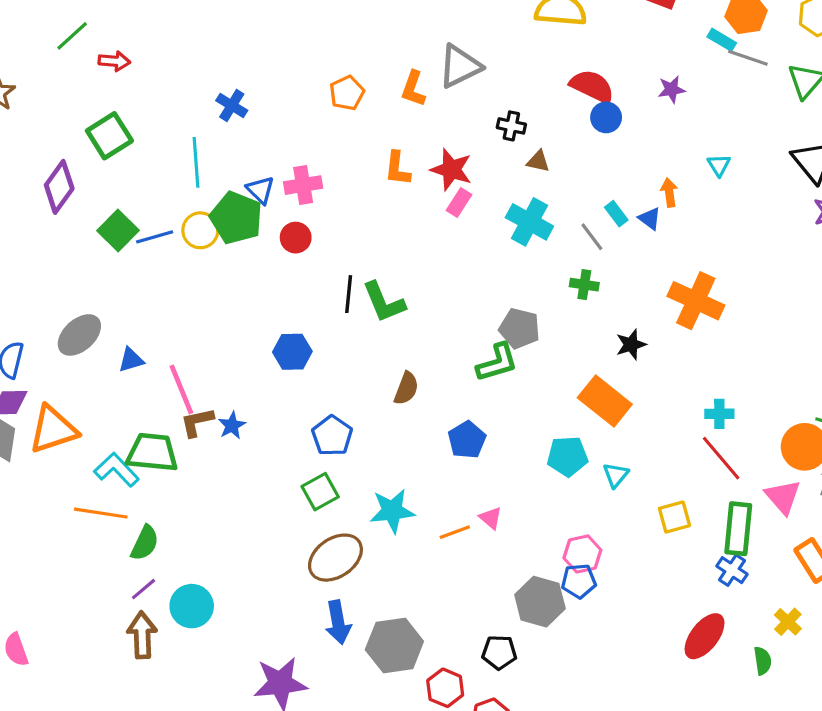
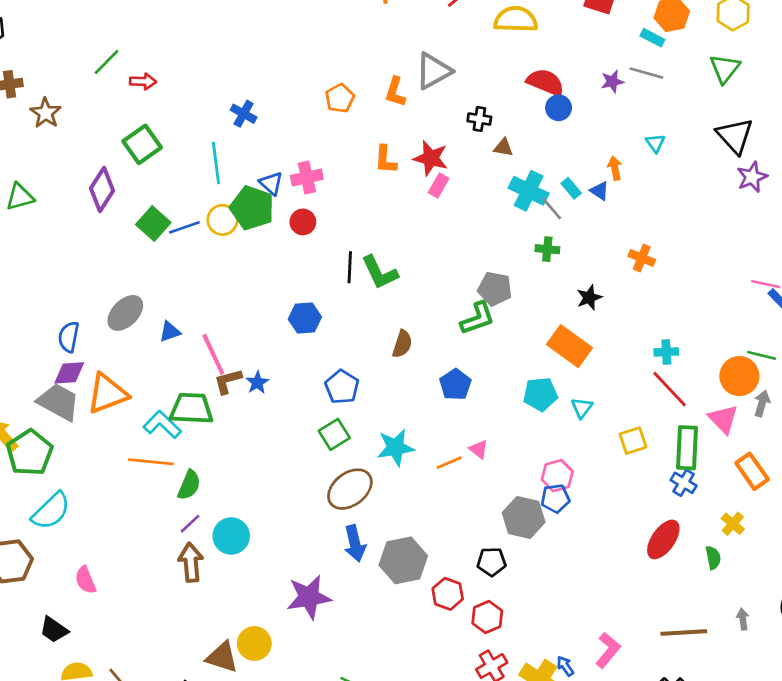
gray line: (748, 58) -> (646, 73), moved
cyan cross: (529, 222) -> (529, 191), moved
orange cross: (696, 301) -> (642, 258), size x0.6

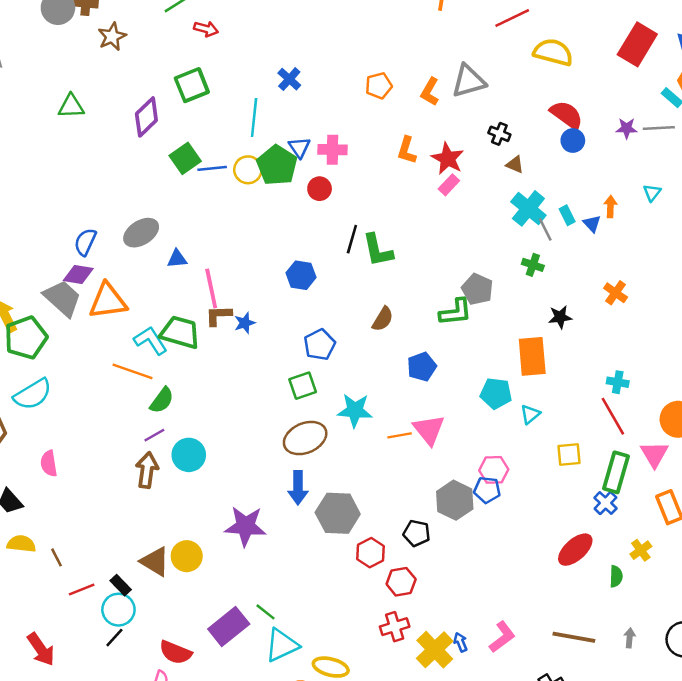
gray line: (646, 73) -> (659, 128), turned -32
orange rectangle: (570, 346) -> (532, 356), turned 36
pink triangle: (479, 449) -> (429, 430), size x1.8

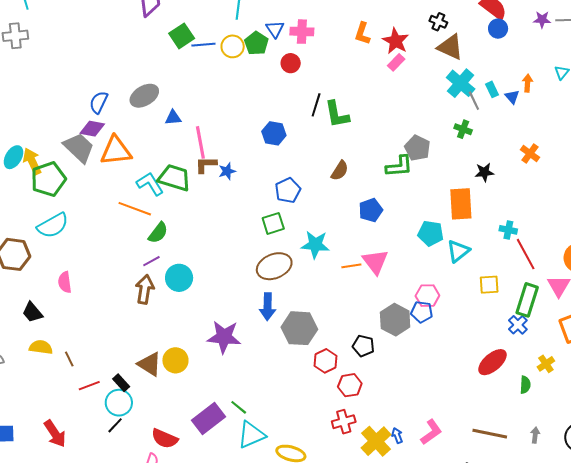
brown triangle: (515, 164) -> (450, 47), size x1.8
green pentagon: (277, 165) -> (256, 43), size x0.7
cyan cross: (618, 382) -> (508, 230), moved
cyan triangle: (530, 414) -> (458, 251), size x1.4

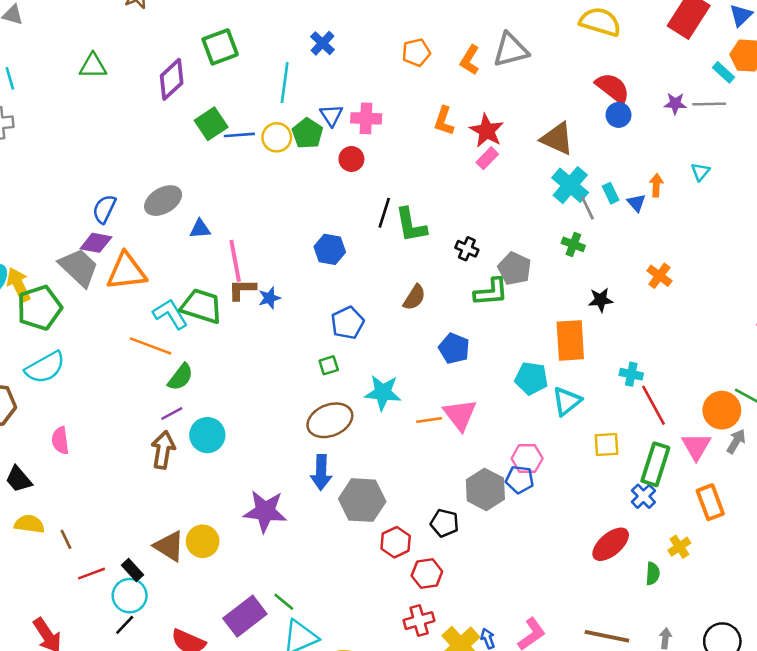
black cross: (438, 22) -> (467, 249), moved
blue pentagon: (371, 210) -> (454, 348), turned -30
green square: (273, 223) -> (329, 365), size x0.7

